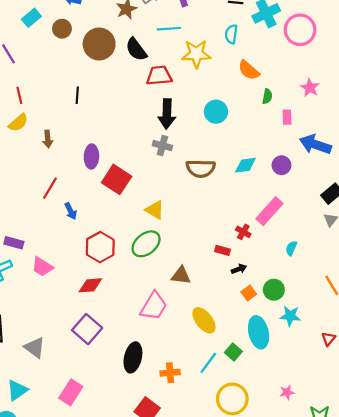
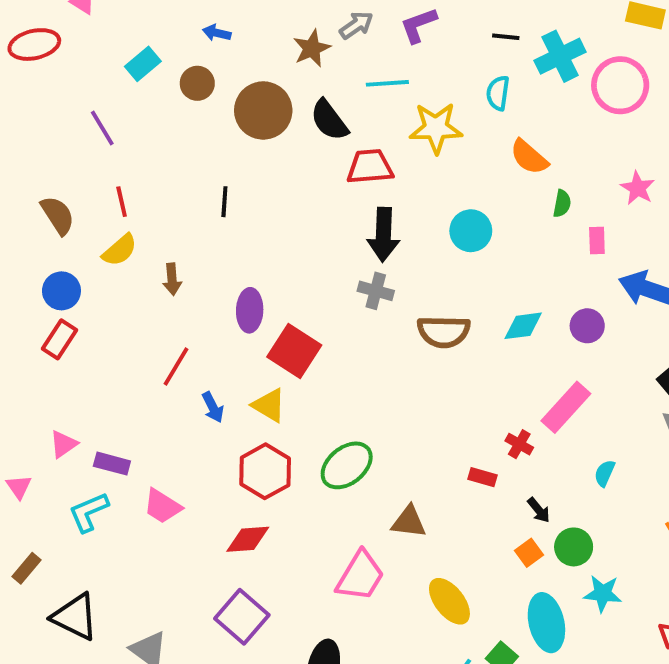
yellow triangle: (155, 210) -> (269, 405), moved
black arrow: (239, 269) -> (539, 510), moved, turned 72

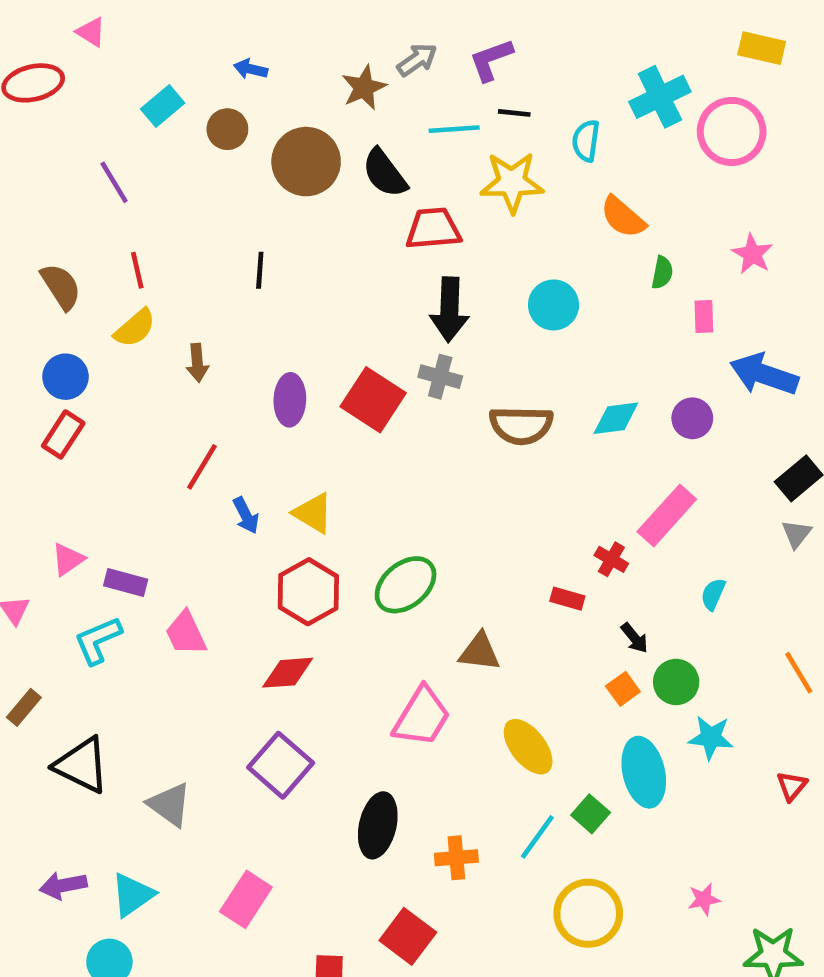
black line: (506, 37) -> (514, 113), moved
red square: (294, 351) -> (373, 400), moved
pink trapezoid: (162, 506) -> (186, 633), turned 33

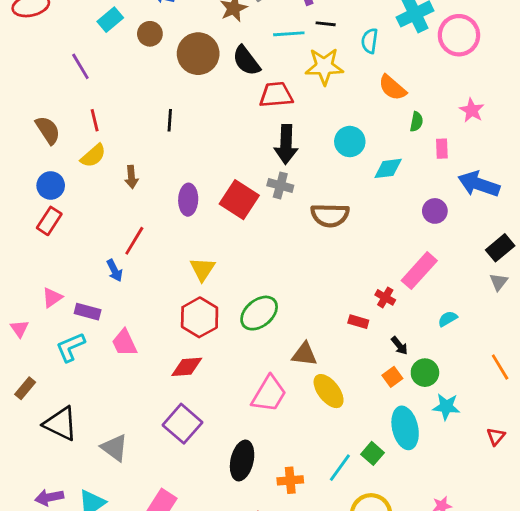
cyan diamond: (616, 418) -> (388, 168), moved
yellow triangle: (313, 513) -> (202, 269), turned 32
blue arrow: (246, 515) -> (114, 271), moved
cyan semicircle: (713, 594) -> (448, 319), turned 36
yellow ellipse: (528, 747) -> (329, 391), moved

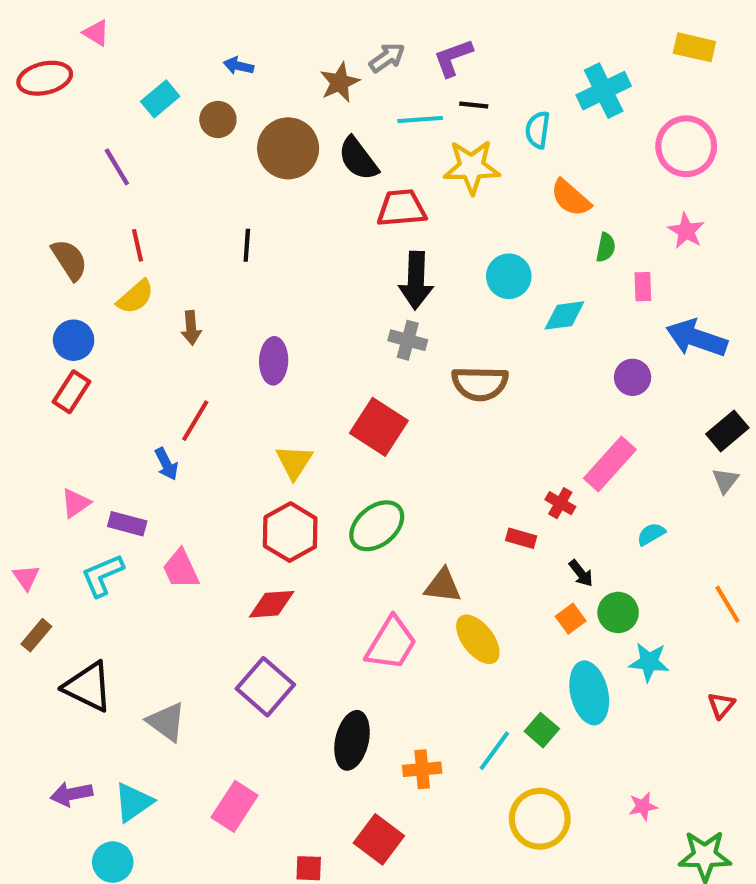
pink circle: (459, 35) -> (686, 146), moved
red square: (239, 200) -> (379, 427), moved
pink triangle: (19, 329) -> (26, 577), moved

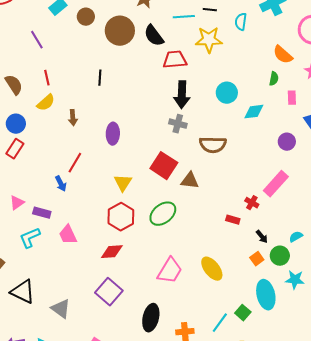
orange semicircle: (571, 198) -> (283, 55), moved
cyan semicircle: (651, 534) -> (296, 237), moved
brown triangle: (443, 586) -> (190, 181), moved

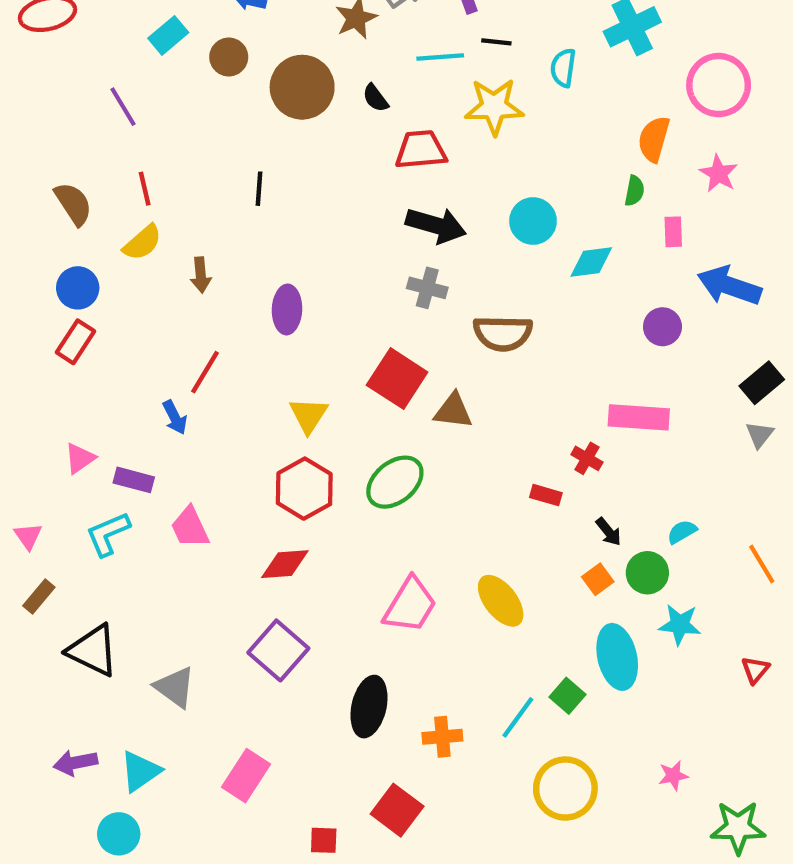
black semicircle: (154, 36) -> (375, 98), size x0.6
orange semicircle: (283, 55) -> (654, 139), turned 65
black arrow: (182, 95) -> (436, 225), turned -76
pink rectangle: (276, 184) -> (639, 417), turned 52

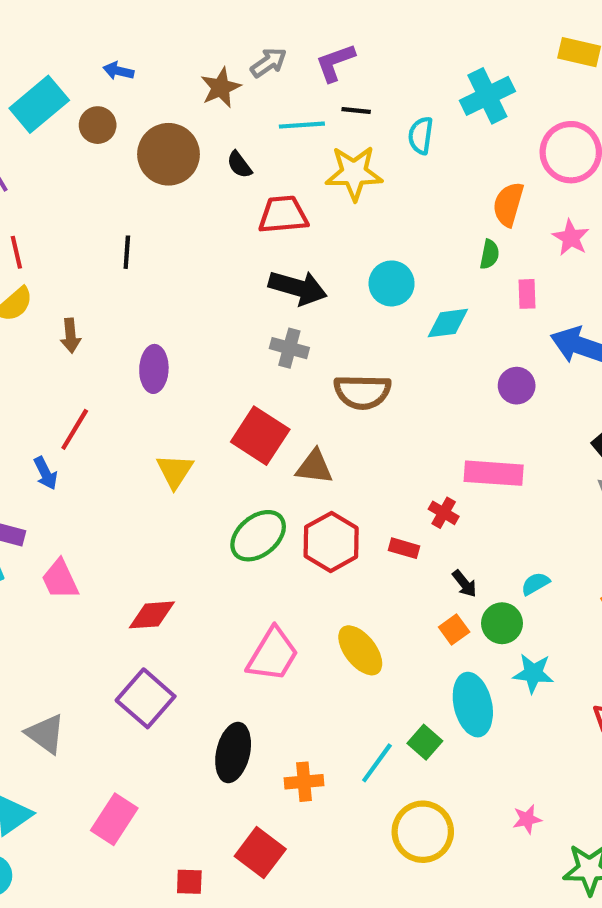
cyan rectangle: (168, 35) -> (39, 104), size x1.5
red hexagon: (304, 489) -> (331, 542), moved

